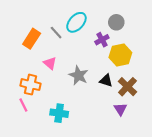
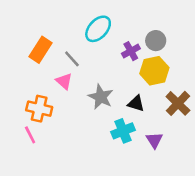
gray circle: (116, 22) -> (156, 41), moved
gray line: (56, 33) -> (72, 59), moved
brown cross: (128, 87) -> (178, 103), moved
cyan cross: (59, 113) -> (123, 131), moved, turned -30

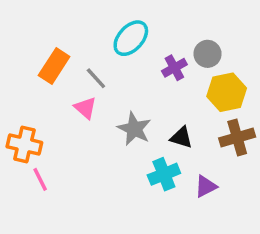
yellow hexagon: (154, 71) -> (227, 92), moved
brown cross: (178, 103) -> (237, 138), turned 30
orange cross: (39, 109) -> (24, 145), moved
purple triangle: (154, 140) -> (206, 186), turned 36

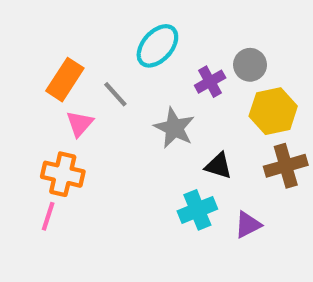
pink triangle: (85, 108) -> (80, 124), moved, turned 30
gray star: (134, 129) -> (174, 128), moved
orange cross: (24, 145) -> (63, 174), moved
pink line: (40, 179) -> (48, 216), turned 45

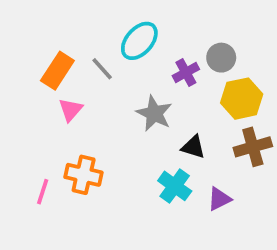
gray line: (115, 94) -> (102, 69), moved
orange cross: (63, 174) -> (84, 175), moved
cyan cross: (197, 210) -> (175, 186), turned -32

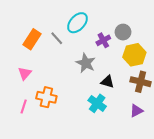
pink triangle: (71, 110) -> (25, 73), moved
brown cross: (253, 147) -> (141, 82), turned 30
purple triangle: (219, 199) -> (136, 111), moved

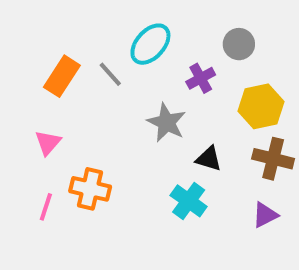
gray circle: (123, 32) -> (239, 44), moved

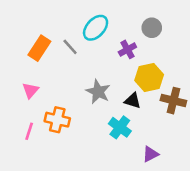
yellow hexagon: (261, 106) -> (149, 78), moved
gray star: (166, 122) -> (98, 92), moved
purple triangle: (265, 215) -> (150, 154), moved

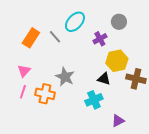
gray star: (98, 92) -> (65, 77), moved
cyan cross: (120, 127) -> (94, 100), turned 30
pink line: (29, 131) -> (23, 92), moved

